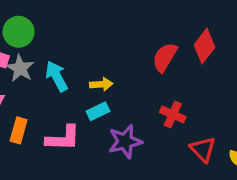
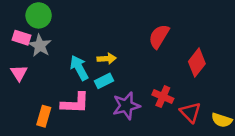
red diamond: (205, 46) -> (197, 63), moved
cyan arrow: (57, 76) -> (79, 68), moved
red cross: (173, 114) -> (163, 97), moved
orange rectangle: (19, 130) -> (44, 116), moved

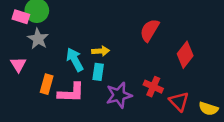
pink rectangle: (22, 38) -> (21, 17), moved
cyan rectangle: (104, 81) -> (98, 72), turned -56
orange rectangle: (44, 116) -> (47, 84), moved

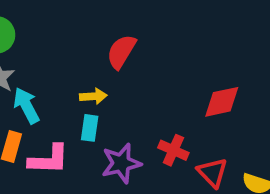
red semicircle: (150, 30) -> (121, 52), moved
red diamond: (185, 55) -> (222, 102), turned 40
cyan arrow: (75, 60) -> (26, 106), moved

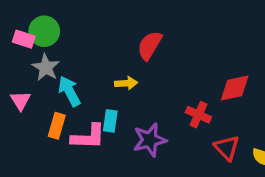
cyan rectangle: (90, 128) -> (110, 121), moved
red cross: (173, 150) -> (198, 115), moved

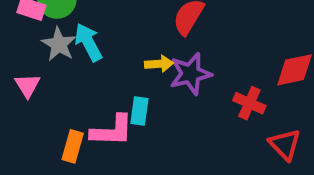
cyan arrow: (69, 91) -> (88, 42), moved
orange rectangle: (57, 126) -> (73, 146), moved
purple star: (150, 140) -> (190, 74), moved

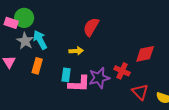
purple star: (190, 74) -> (99, 78), moved
pink L-shape: (112, 131) -> (79, 84), moved
orange rectangle: (73, 146) -> (37, 66), moved

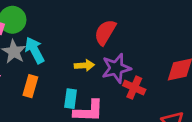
red cross: (122, 71) -> (134, 88), moved
purple star: (99, 78) -> (116, 68), moved

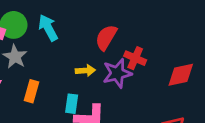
cyan arrow: (35, 50) -> (48, 28), moved
red cross: (134, 88) -> (135, 58), moved

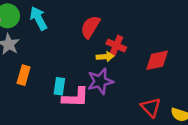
yellow arrow: (85, 71) -> (105, 57), moved
purple star: (117, 73) -> (100, 81), moved

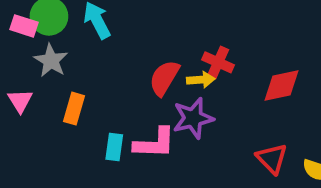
red semicircle: (90, 27) -> (164, 78), moved
cyan rectangle: (59, 86) -> (114, 147), moved

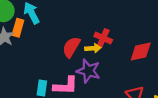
orange rectangle: (74, 109) -> (18, 28), moved
purple star: (193, 118) -> (88, 71), turned 30

